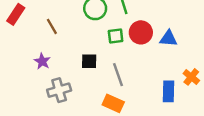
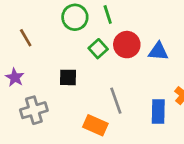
green square: (116, 36) -> (98, 49), turned -35
gray line: (118, 75) -> (116, 101), moved

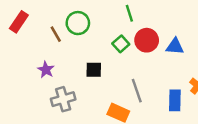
green circle: (75, 17) -> (78, 23), moved

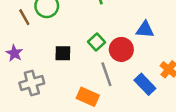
red circle: (147, 40) -> (121, 49), moved
green square: (121, 44) -> (96, 42), moved
blue rectangle: (175, 100) -> (145, 84), turned -45

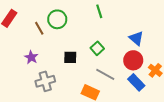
blue triangle: (145, 30) -> (136, 38), turned 35
red circle: (121, 49) -> (133, 60), moved
gray line: (106, 74) -> (105, 74), turned -42

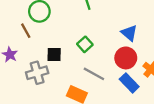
brown line: (39, 28) -> (26, 31), moved
gray cross: (45, 81) -> (37, 73), moved

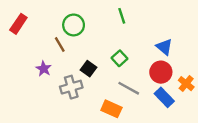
black square: (54, 55) -> (88, 69), turned 35

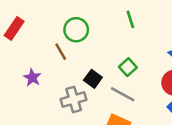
purple star: (44, 69) -> (32, 78), moved
gray line: (129, 88) -> (123, 94), moved

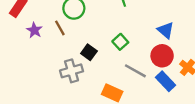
purple star: (32, 78) -> (34, 30), moved
gray line: (123, 94) -> (135, 71), moved

